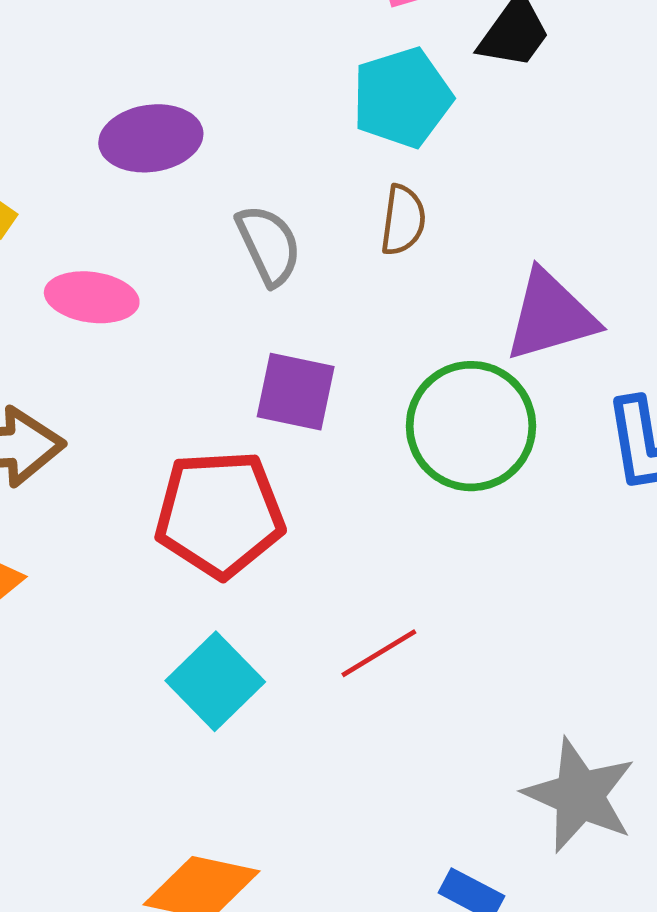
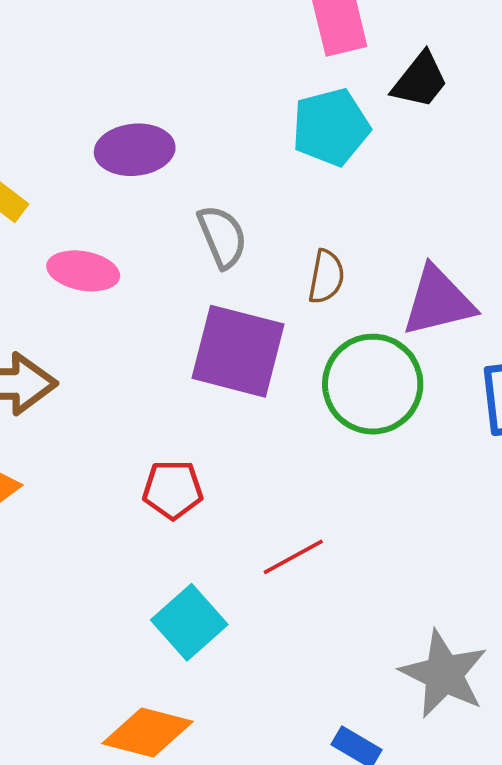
brown semicircle: (403, 220) -> (326, 277), moved
purple square: (296, 392) -> (238, 351), size x1.5
red pentagon: (220, 514) -> (173, 490), moved, size x0.6
cyan square: (215, 681) -> (189, 622), moved

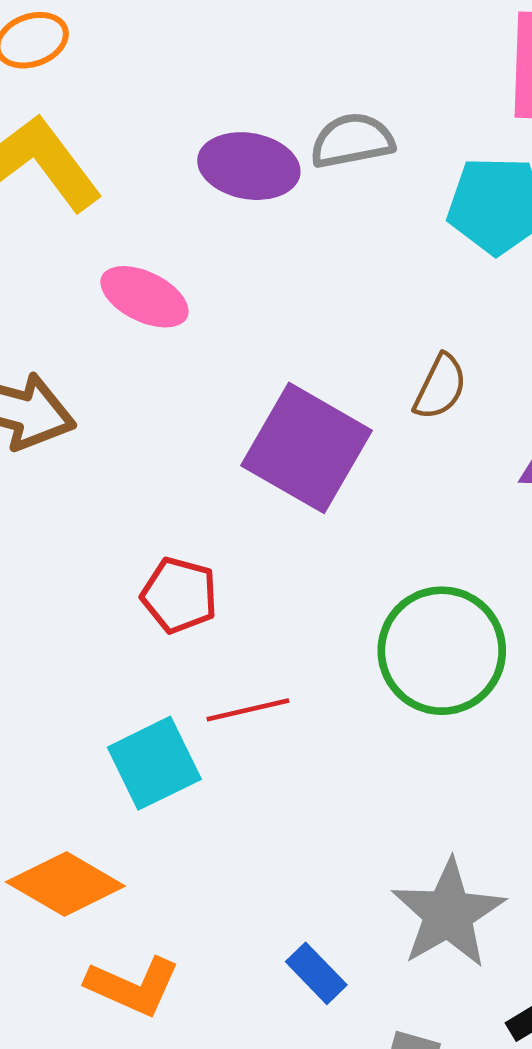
gray semicircle: (222, 237) -> (352, 141), moved, turned -94
green circle: (373, 384) -> (442, 651), moved
red line: (293, 557) -> (248, 710), moved

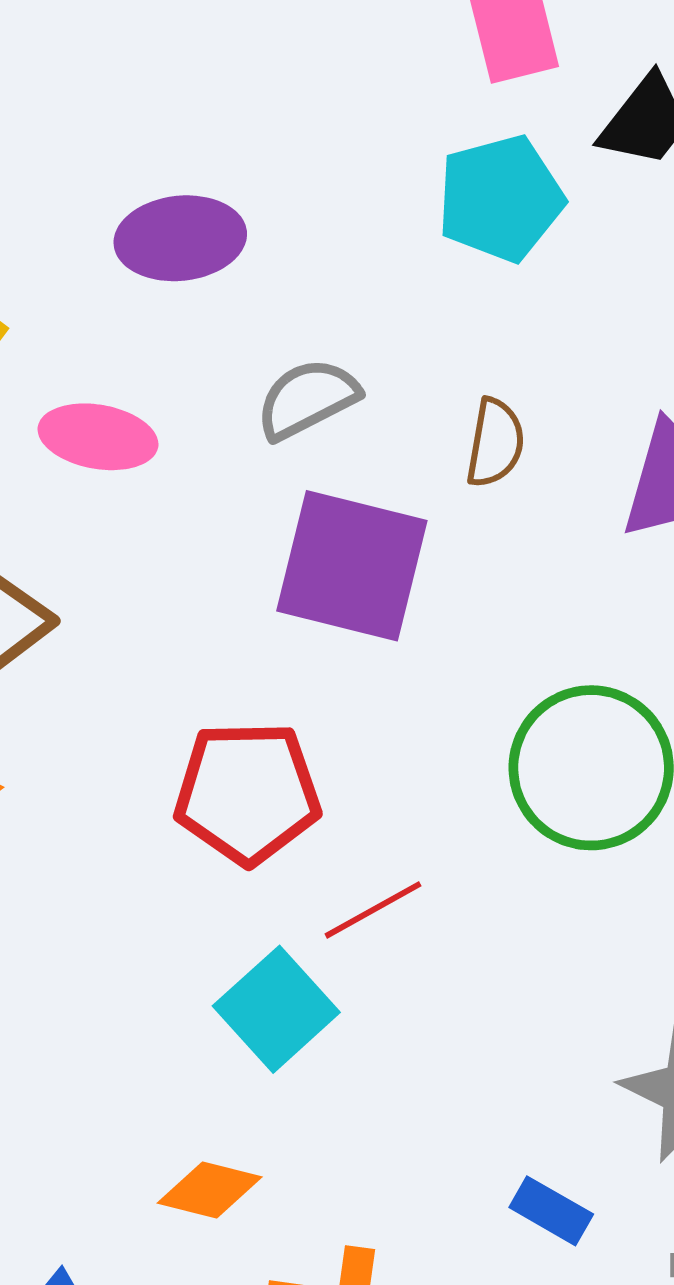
gray semicircle: (352, 141) -> (307, 399), moved
red pentagon: (179, 595) -> (247, 793), size x1.5
orange diamond: (65, 884) -> (210, 1190), size x0.7

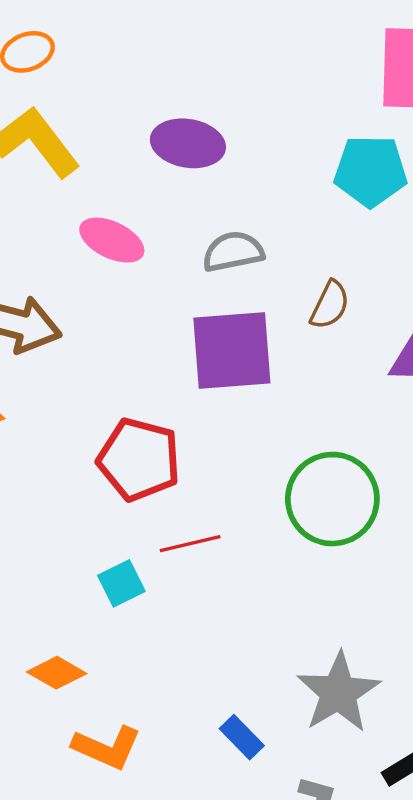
purple square: (352, 566) -> (232, 351), turned -34
cyan square: (276, 1009) -> (121, 583), size x0.7

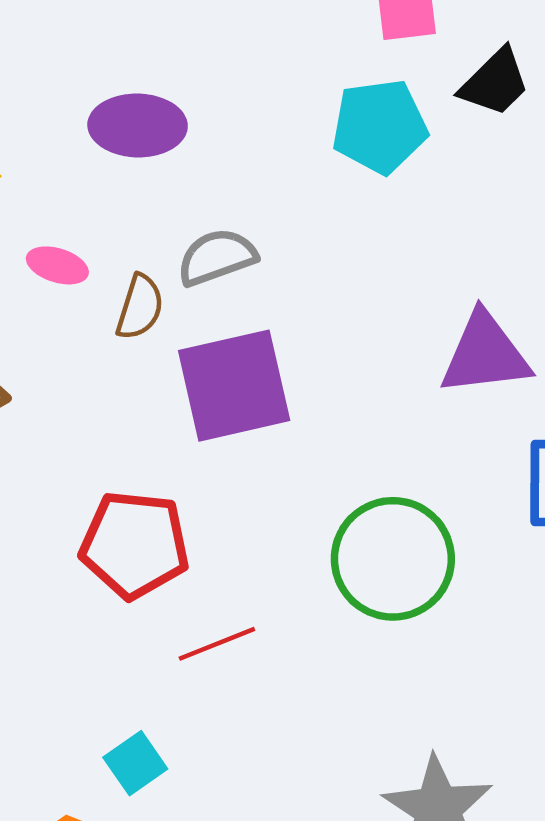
pink ellipse: (112, 240) -> (57, 265), size x0.7
brown semicircle: (330, 305) -> (140, 307), moved
cyan square: (121, 583) -> (135, 763), moved

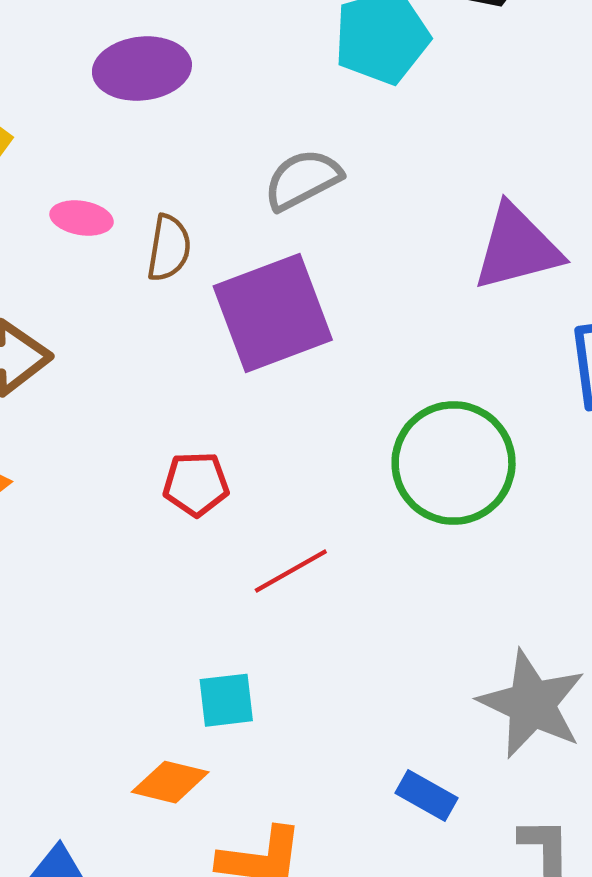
gray semicircle: (217, 257) -> (303, 180), moved
red pentagon: (135, 545) -> (196, 484), size x0.6
cyan square: (135, 763) -> (226, 700), turned 36

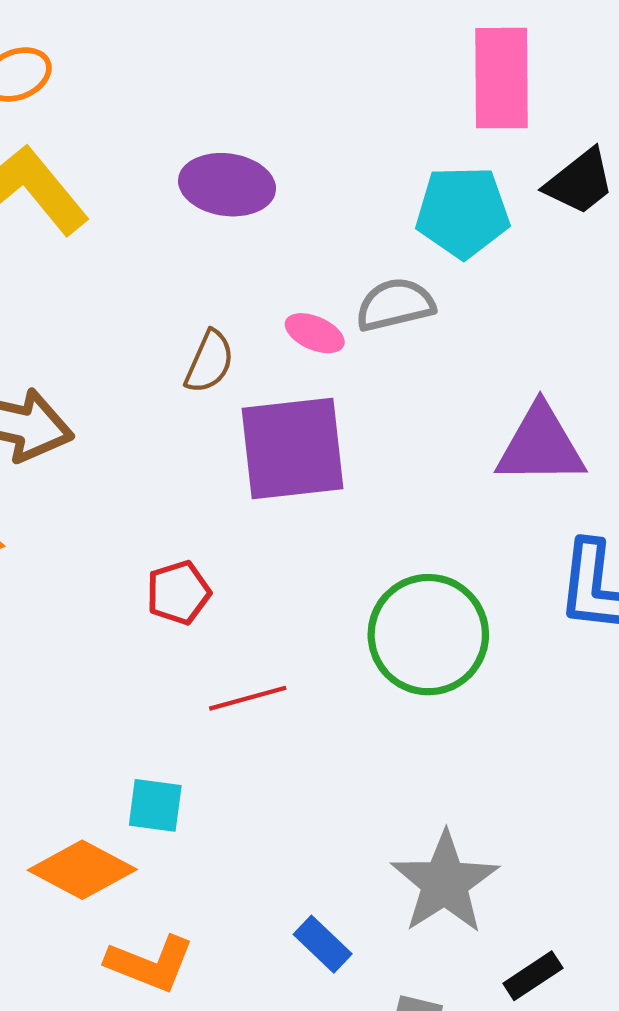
gray semicircle: (303, 180) -> (395, 305), moved
pink ellipse: (82, 218) -> (315, 333), moved
red pentagon: (196, 484) -> (178, 593), turned -30
orange diamond: (170, 782) -> (82, 870), size x1.4

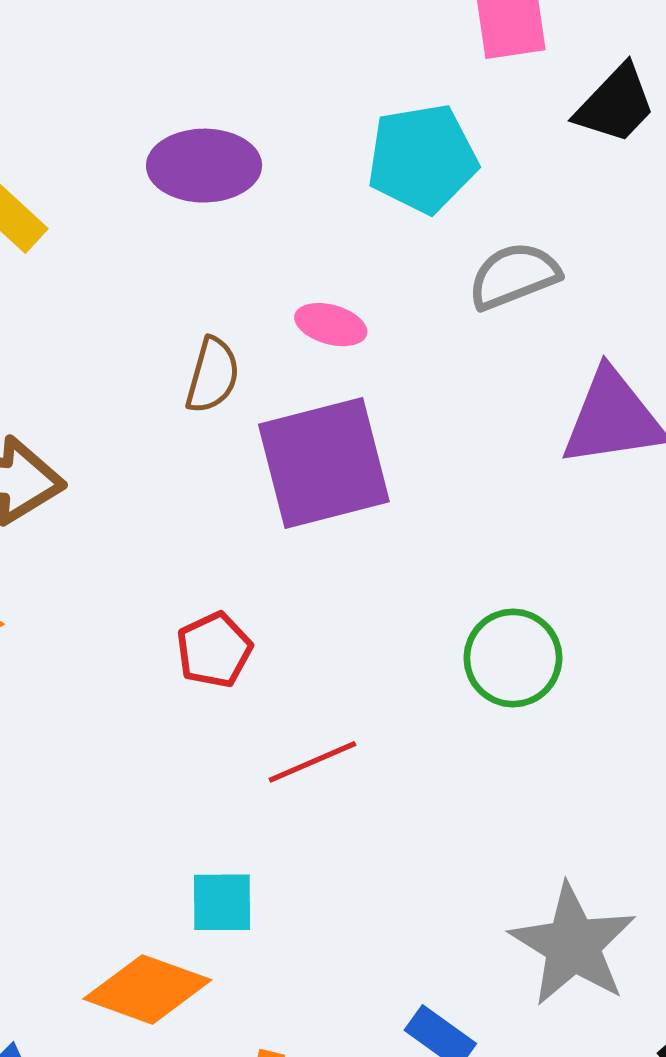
cyan pentagon: (463, 212) -> (422, 159), moved
gray semicircle: (395, 305) -> (514, 276), moved
green circle: (428, 635) -> (513, 658), size x0.7

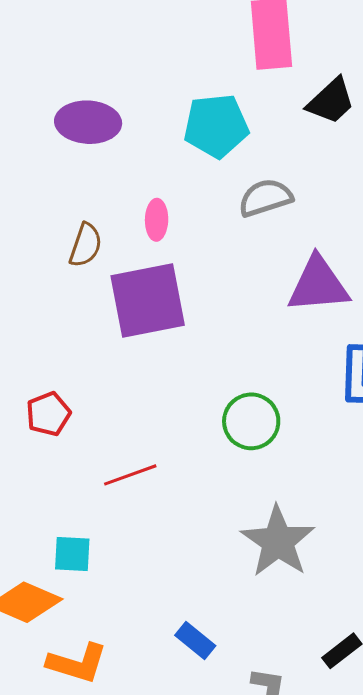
pink ellipse: (331, 325) -> (157, 220), turned 72
red pentagon: (214, 650) -> (48, 414), moved
gray star: (573, 945) -> (278, 541), moved

